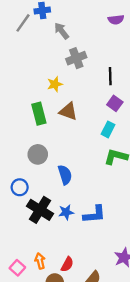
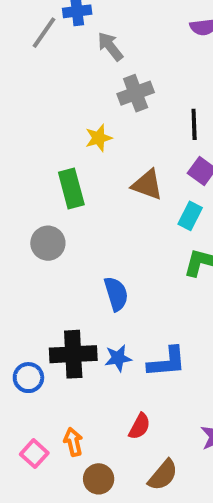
brown triangle: (68, 111) -> (147, 185), moved
gray circle: (38, 154) -> (48, 243), moved
blue circle: (20, 187) -> (28, 378), moved
black cross: (40, 210) -> (73, 354), turned -35
red semicircle: (67, 264) -> (139, 426), moved

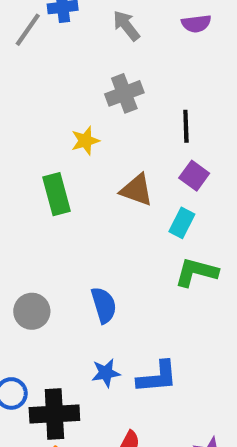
gray arrow: (110, 46) -> (126, 26), moved
gray circle: (48, 243) -> (32, 311), moved
black cross: (73, 354) -> (54, 414), moved

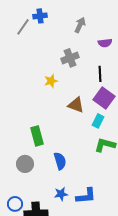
purple semicircle: (196, 24) -> (105, 43), moved
gray arrow: (126, 26) -> (80, 25), moved, turned 63
purple square: (194, 176) -> (104, 98), size x1.5
green rectangle: (57, 194) -> (37, 136), moved

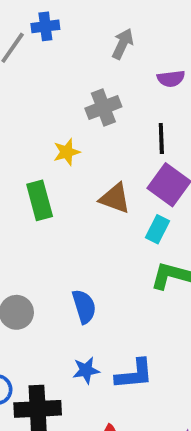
green rectangle: (37, 136) -> (40, 200), moved

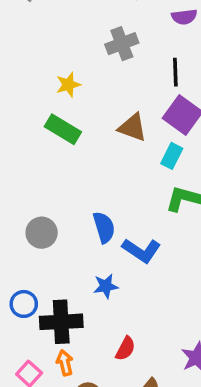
yellow star: (67, 152) -> (68, 85), moved
green rectangle: (40, 200) -> (63, 129), turned -44
blue L-shape: (134, 374) -> (141, 250), moved, turned 39

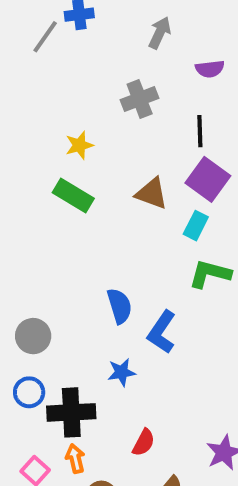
gray circle: (42, 233) -> (33, 336), moved
blue L-shape: (141, 250) -> (162, 332), turned 90

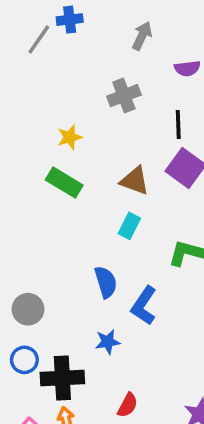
cyan rectangle: (196, 226) -> (129, 226), moved

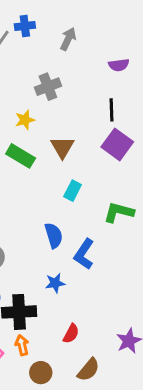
gray arrow: (142, 36) -> (68, 39), moved
gray cross: (124, 96) -> (48, 87), moved
brown triangle: (135, 181) -> (62, 147), moved, turned 40

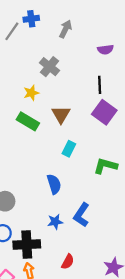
gray cross: (48, 87) -> (49, 67), turned -30
blue L-shape: (84, 254) -> (81, 215), moved

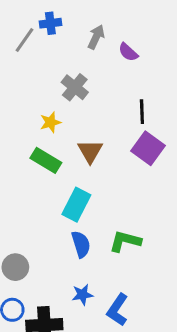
purple semicircle: (105, 50) -> (128, 52), moved, turned 49
cyan rectangle: (69, 149) -> (76, 205), moved, size x1.5
green L-shape: (105, 166) -> (125, 241), moved
blue L-shape: (81, 215) -> (118, 310), moved

